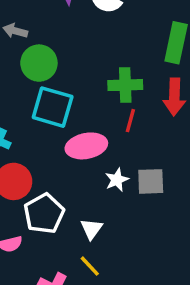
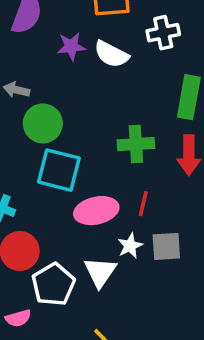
red line: (130, 121) -> (143, 204), moved
white triangle: (91, 229) -> (100, 272), moved, size x1.4

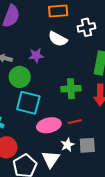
purple star: (71, 46) -> (36, 56), moved
red line: (143, 204) -> (75, 122), turned 64

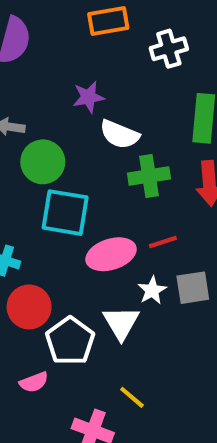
white semicircle: (58, 39) -> (119, 134), moved
purple star: (36, 56) -> (88, 97), moved

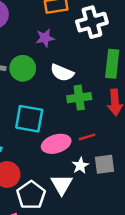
white cross: (169, 49) -> (92, 22), size x1.4
purple star: (88, 97) -> (45, 38), moved
green circle: (43, 162) -> (23, 68), moved

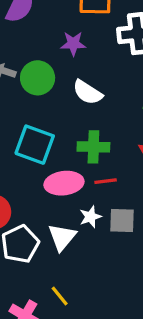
green cross: (79, 98) -> (93, 147), moved

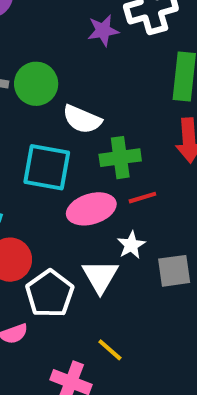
purple star: (73, 44) -> (103, 31), moved
white semicircle: (88, 92) -> (82, 119), moved
gray square: (122, 220) -> (174, 271), moved

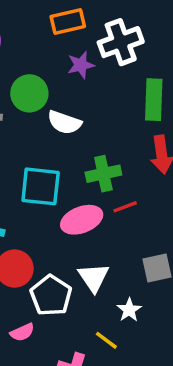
green circle: (36, 84) -> (29, 93), moved
white semicircle: (82, 119) -> (64, 122), moved
white star: (131, 245) -> (129, 310), moved

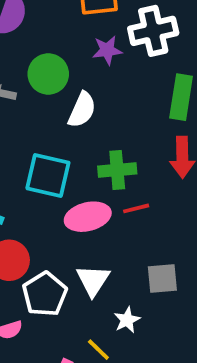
white semicircle: (64, 122) -> (82, 110), turned -92

